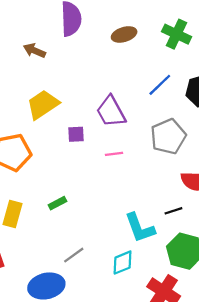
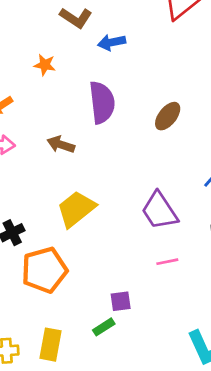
brown ellipse: (124, 34) -> (168, 116), turned -30
purple square: (76, 134) -> (121, 301), moved

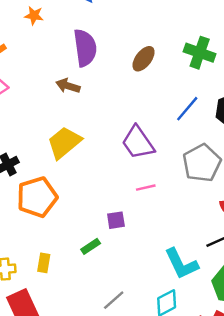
brown arrow: (61, 145) -> (68, 86), moved
purple square: (121, 301) -> (116, 220), moved
yellow rectangle: (51, 345) -> (44, 263), size x0.7

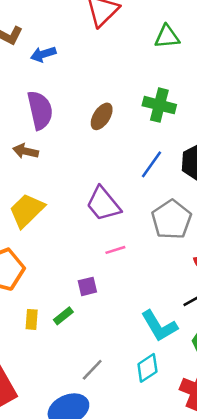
yellow rectangle: (44, 263) -> (32, 319), moved

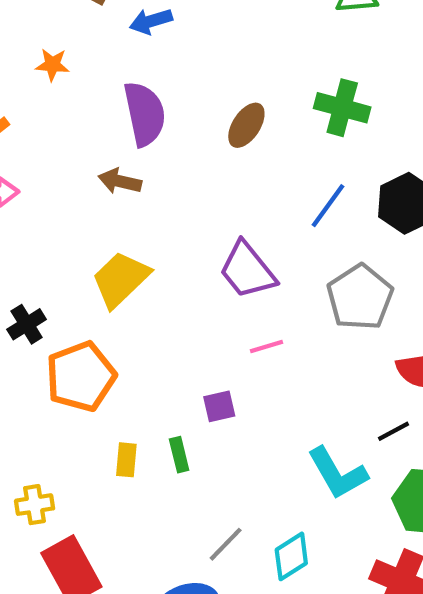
green rectangle: (63, 316) -> (179, 455), turned -66
cyan diamond: (147, 368) -> (291, 556), moved

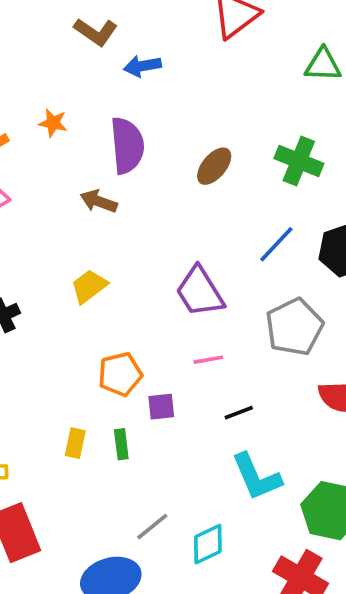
orange star: (52, 65) -> (53, 123), moved
yellow trapezoid: (121, 279) -> (89, 286), size x0.7
orange pentagon: (81, 377) -> (120, 374), moved, size x0.7
black line: (393, 431) -> (239, 413), moved

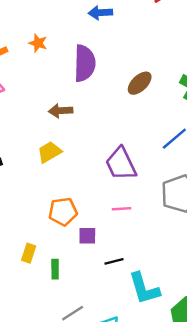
brown arrow: (99, 201) -> (61, 111), moved, turned -30
black line: (239, 413) -> (114, 261), moved
green rectangle: (121, 444) -> (55, 269), moved

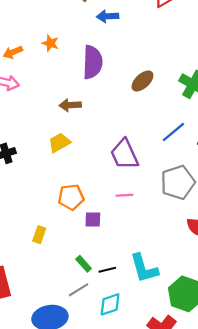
black line: (114, 261) -> (107, 270), moved
green rectangle: (55, 269) -> (84, 264), moved, turned -42

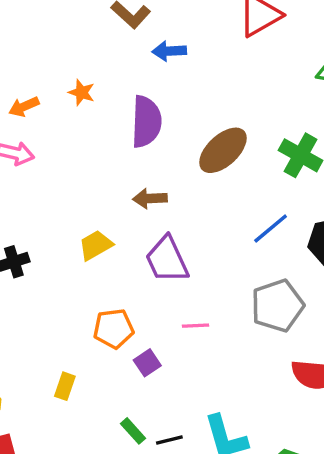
brown ellipse: (143, 81) -> (223, 150), size x1.4
brown arrow: (70, 105) -> (150, 198), moved
purple trapezoid: (124, 154) -> (167, 260), moved
purple square: (93, 219) -> (147, 363), turned -35

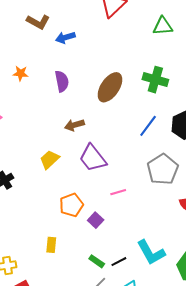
purple semicircle: (146, 122) -> (62, 81), size x0.7

